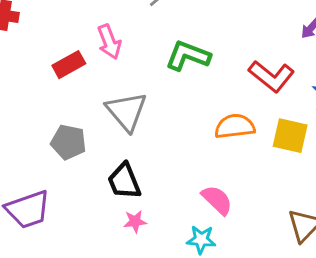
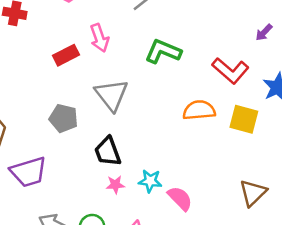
pink semicircle: (217, 200) -> (180, 198), moved
cyan star: (201, 240) -> (150, 181), moved

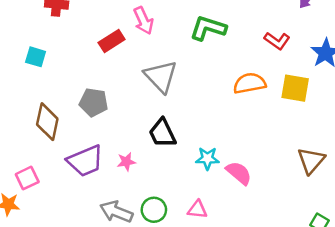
red L-shape: (230, 71) -> (277, 41), size x0.7
gray pentagon: (63, 118) -> (94, 102), moved
pink star: (115, 185) -> (126, 162), moved

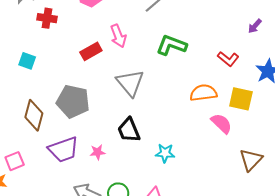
gray pentagon: (94, 102) -> (73, 101), size x1.4
pink semicircle: (239, 173) -> (221, 123), moved

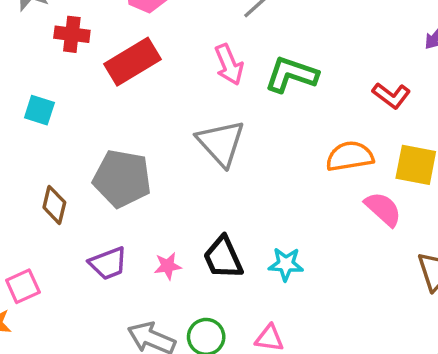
pink arrow: (118, 36) -> (229, 65), moved
red rectangle: (91, 51) -> (132, 62), moved, size x1.4
brown diamond: (34, 115) -> (54, 205), size x0.7
black trapezoid: (129, 130) -> (223, 258), moved
purple trapezoid: (64, 150) -> (108, 263), size x0.7

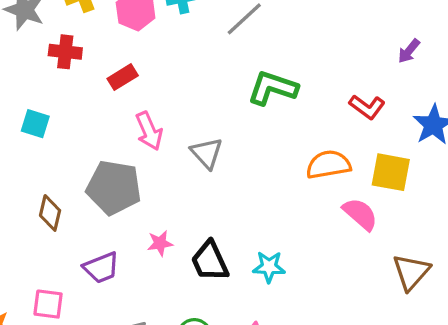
red rectangle: (132, 62) -> (123, 77), size x0.6
pink arrow: (229, 65) -> (149, 131), moved
gray triangle: (221, 143) -> (207, 153), size x0.7
pink star: (168, 266) -> (160, 243), moved
pink square: (23, 286) -> (48, 304), moved, turned 32

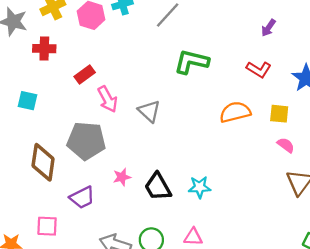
purple arrow: (409, 51) -> (268, 28), moved
red rectangle: (123, 77) -> (85, 75), moved
yellow square: (391, 172) -> (279, 114), size x0.7
brown diamond: (50, 213) -> (43, 162), size x1.5
pink semicircle: (360, 214) -> (286, 145), moved, size x0.7

